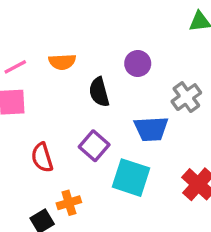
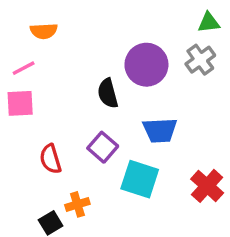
orange semicircle: (62, 62) -> (44, 31), moved
purple circle: (138, 63) -> (146, 65), size x1.6
gray cross: (186, 97) -> (200, 60), moved

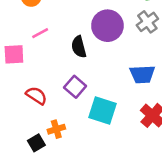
pink line: (24, 68) -> (40, 33), moved
blue trapezoid: (160, 130) -> (142, 74), moved
red semicircle: (51, 159) -> (36, 96), turned 140

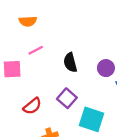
purple circle: (107, 26) -> (106, 68), moved, size x0.6
red semicircle: (36, 96) -> (32, 106), turned 108

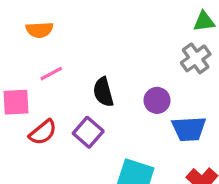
purple square: (67, 98) -> (88, 132), moved
red semicircle: (32, 106) -> (43, 132), moved

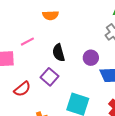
orange semicircle: (39, 30) -> (51, 15), moved
red semicircle: (43, 132) -> (22, 89), moved

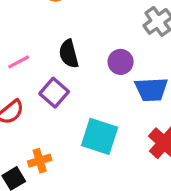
pink line: (27, 42) -> (19, 62), moved

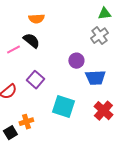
black semicircle: (69, 54) -> (31, 41), moved, turned 144
pink line: (19, 62) -> (13, 50), moved

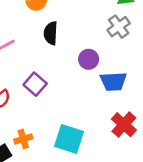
black semicircle: (31, 41) -> (51, 33), moved, turned -126
cyan square: (63, 107) -> (69, 139), moved

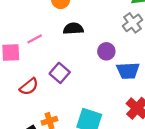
black semicircle: (51, 33) -> (73, 29), turned 84

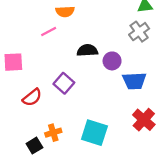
black semicircle: (73, 29) -> (87, 50), moved
pink line: (35, 39) -> (49, 32), moved

